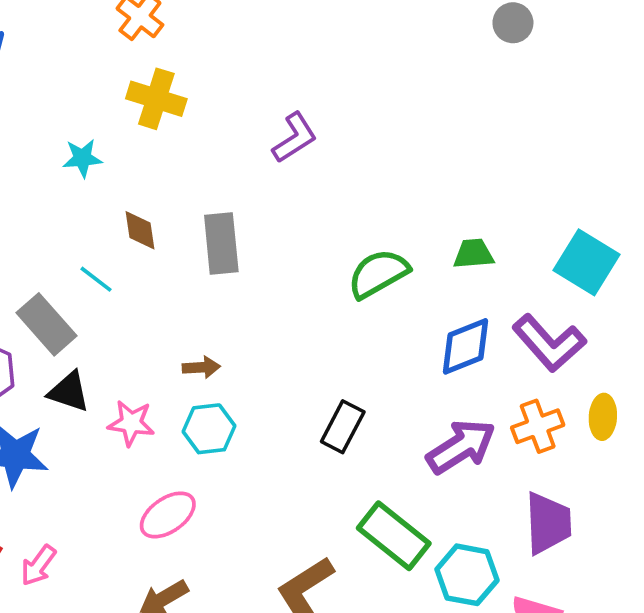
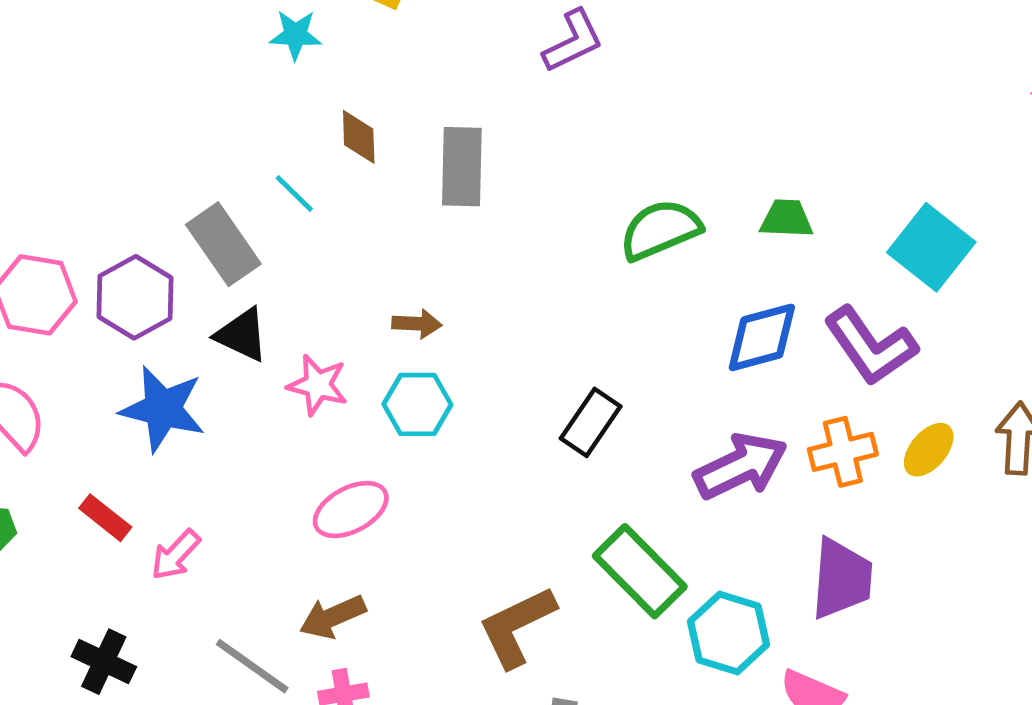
yellow ellipse: (603, 417) -> (929, 450), turned 30

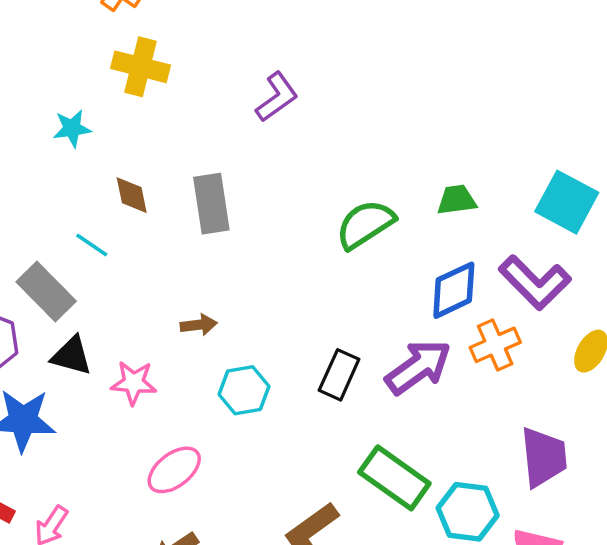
cyan hexagon: (417, 404) -> (244, 390), moved
orange cross: (843, 452) -> (495, 345), moved
purple arrow: (741, 466) -> (418, 367), moved

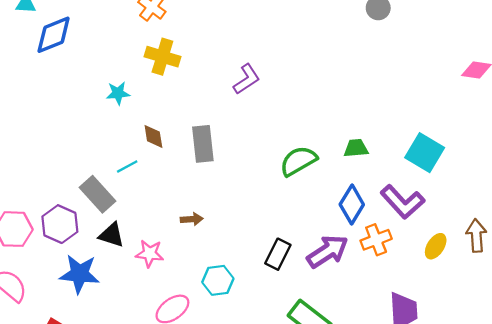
cyan line: (92, 245) -> (127, 166), turned -65
blue diamond: (454, 290) -> (352, 205), turned -36
cyan hexagon: (244, 390) -> (218, 280), moved

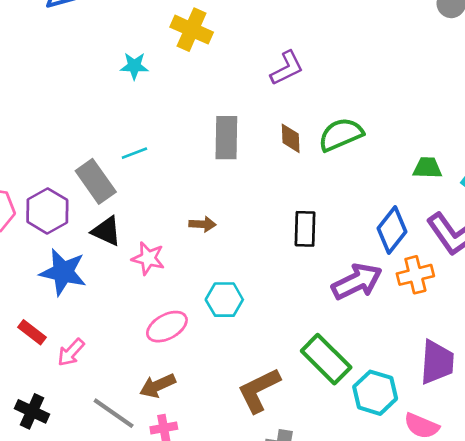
brown diamond: (153, 136) -> (291, 138), moved
green trapezoid: (356, 148) -> (427, 168), moved
green semicircle: (298, 161) -> (341, 135), moved
black rectangle: (278, 254) -> (305, 229), moved, turned -32

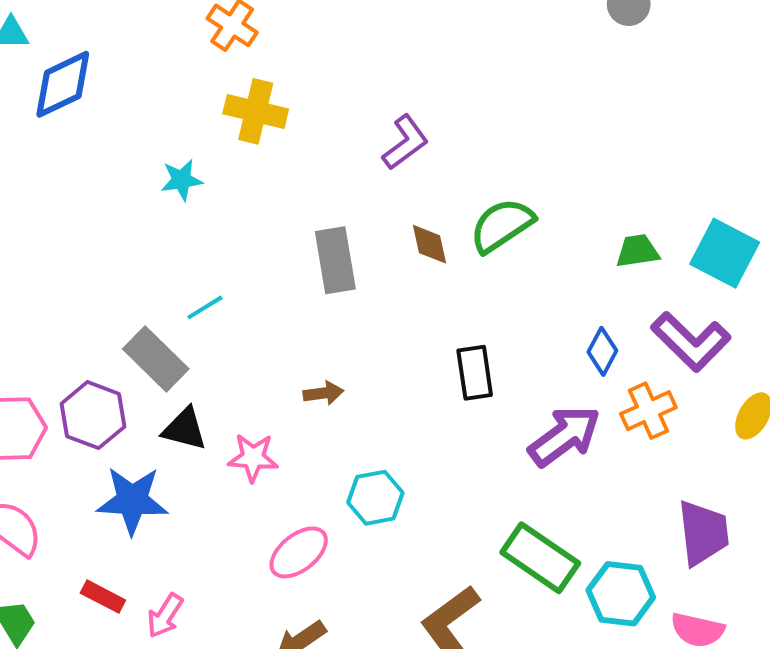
blue diamond: (392, 230) -> (602, 351), size x0.7

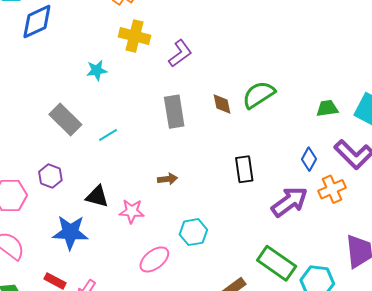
purple L-shape: (405, 142) -> (180, 53), moved
gray rectangle: (156, 359) -> (65, 119), moved
purple hexagon: (93, 415) -> (50, 176), moved, size x0.7

